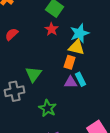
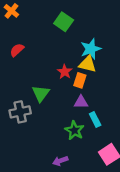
red star: (52, 29) -> (65, 72), moved
cyan rectangle: (81, 79) -> (95, 120), moved
green star: (48, 108) -> (74, 130), moved

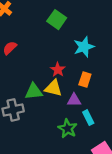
yellow triangle: (87, 64) -> (53, 88), moved
orange rectangle: (80, 80) -> (85, 79), moved
green triangle: (41, 93) -> (34, 91), turned 48

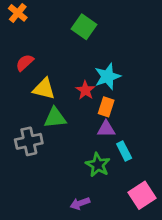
cyan star: (84, 47) -> (107, 76), moved
orange rectangle: (85, 79) -> (106, 107), moved
yellow triangle: (53, 88) -> (44, 89), moved

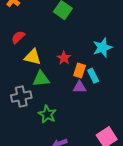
cyan star: (107, 76) -> (103, 48), moved
cyan rectangle: (124, 151) -> (93, 76), moved
green star: (98, 165) -> (47, 114), moved

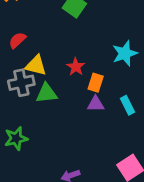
cyan rectangle: (93, 76) -> (127, 105), moved
gray cross: (21, 97) -> (21, 83), moved
green star: (47, 114) -> (16, 138), moved, turned 30

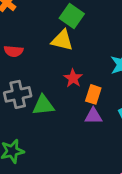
red semicircle: (17, 40) -> (14, 51), turned -132
yellow triangle: (36, 65) -> (62, 40), moved

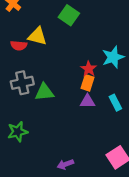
yellow triangle: (62, 40) -> (37, 36), moved
red star: (73, 78) -> (89, 69), moved

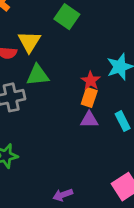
yellow triangle: (37, 36) -> (29, 42), turned 48
green triangle: (44, 92) -> (38, 75), moved

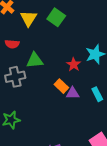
yellow triangle: (29, 42) -> (29, 18), moved
orange rectangle: (89, 97) -> (61, 86), moved, turned -64

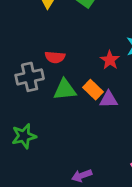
red semicircle: (12, 44) -> (55, 57), moved
green triangle: (35, 60) -> (65, 90), moved

